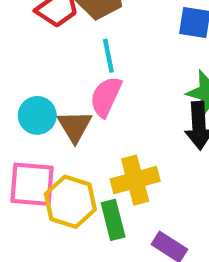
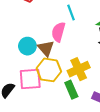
cyan line: (108, 56) -> (71, 12), moved
yellow hexagon: (70, 202) -> (49, 70), moved

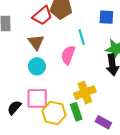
brown triangle: (46, 48) -> (36, 42), moved
yellow hexagon: (49, 70) -> (54, 113), moved

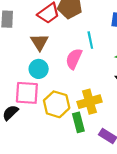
pink square: (37, 98) -> (27, 93), moved
yellow hexagon: (54, 113) -> (57, 104), moved

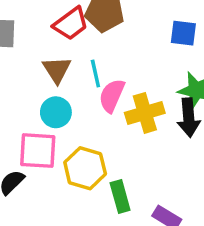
cyan line: (90, 40) -> (95, 74), moved
yellow cross: (89, 102) -> (145, 113), moved

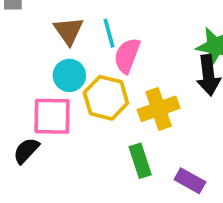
yellow cross: (145, 113) -> (159, 109), moved
yellow hexagon: (85, 168) -> (106, 98), moved

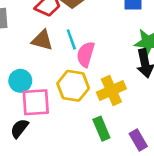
brown triangle: (68, 31) -> (42, 40), turned -35
cyan circle: (69, 75) -> (20, 81), moved
purple rectangle: (190, 181) -> (138, 140), turned 36

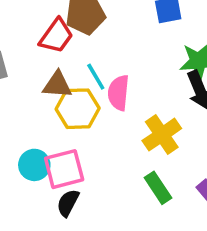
cyan circle: (20, 81) -> (34, 165), moved
yellow hexagon: (73, 86) -> (78, 109), moved
black semicircle: (19, 128) -> (68, 203), moved

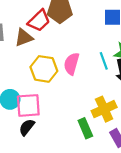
cyan line: (96, 77) -> (104, 61), moved
brown triangle: (57, 85) -> (24, 38), moved, turned -36
yellow cross: (162, 135) -> (104, 109), moved

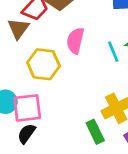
brown triangle: (24, 38) -> (18, 29), turned -30
pink semicircle: (72, 64) -> (75, 41), moved

